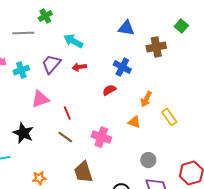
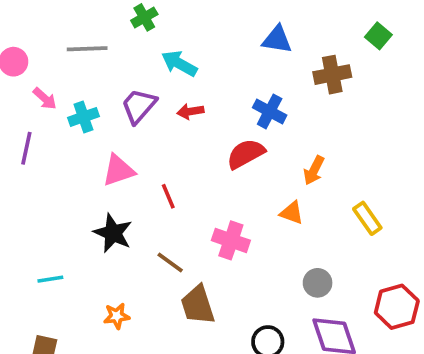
green cross: (45, 16) -> (144, 17), moved
red semicircle: (109, 90) -> (246, 154), size x1.5
yellow rectangle: (169, 117) -> (367, 218), moved
black star: (23, 133) -> (113, 233), moved
brown line: (65, 137) -> (170, 263), moved

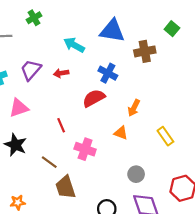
blue triangle: (277, 40) -> (112, 31), size x1.4
cyan arrow: (179, 64) -> (74, 45), moved
red line: (168, 196) -> (61, 125), moved
orange star: (117, 316) -> (18, 202), moved

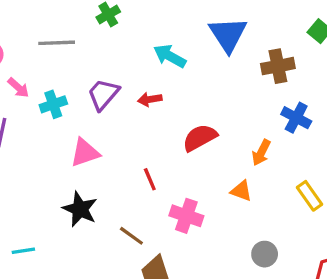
blue triangle: (112, 31) -> (228, 34), turned 48
blue cross: (108, 73) -> (296, 118), moved

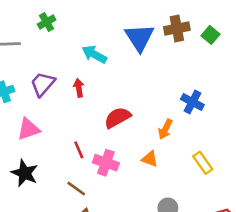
brown cross: (278, 66) -> (177, 28), moved
red arrow: (150, 99) -> (79, 88), turned 90
pink cross: (186, 216) -> (106, 163), moved
brown line: (131, 236) -> (76, 189), moved

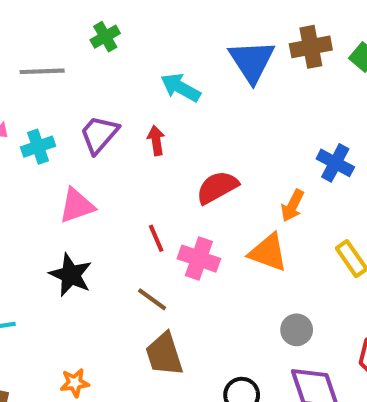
orange triangle: (150, 159) -> (268, 252), size x1.5

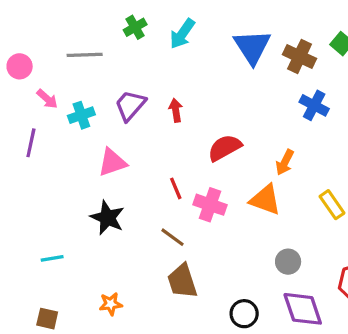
brown cross: (311, 47) -> (299, 57), moved, turned 36
cyan arrow: (181, 88) -> (182, 34), moved, turned -84
blue cross: (335, 163) -> (314, 105), moved

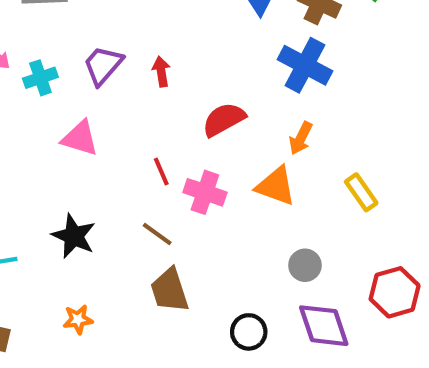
blue cross: (314, 105) -> (305, 65), moved, size x1.4
pink triangle: (112, 162) -> (80, 138), turned 36
black star: (107, 218) -> (74, 236), moved

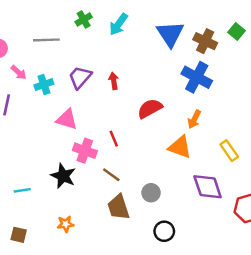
pink cross: (205, 192) -> (85, 151), moved
gray circle: (305, 265) -> (151, 193), moved
purple diamond: (324, 326) -> (208, 187), moved

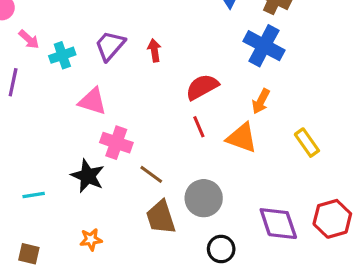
red line: (114, 139) -> (199, 127), moved
purple diamond: (208, 187) -> (278, 224), moved
gray circle: (151, 193) -> (204, 198), size x1.5

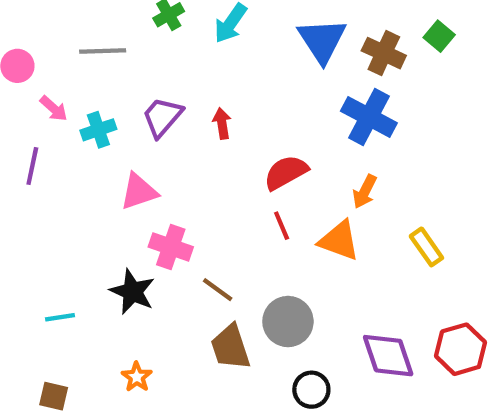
pink triangle: (92, 101) -> (139, 192), turned -36
orange star: (91, 239) -> (137, 377), turned -30

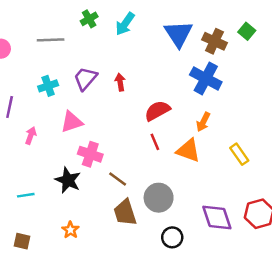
pink arrow: (54, 108) -> (31, 136), moved, turned -112

